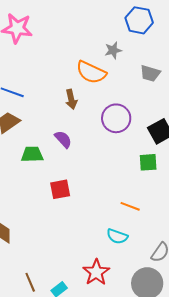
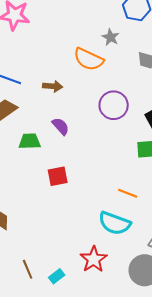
gray star: (113, 50) -> (111, 37), turned -30
brown arrow: (71, 99) -> (53, 86), moved, turned -72
cyan semicircle: (117, 236) -> (115, 223), size x1.5

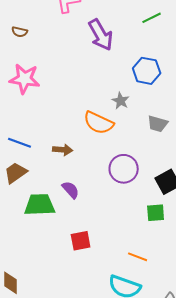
green trapezoid: (30, 141) -> (40, 205), size x1.4
red square: (58, 176) -> (81, 241), moved

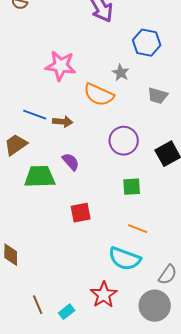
pink star: (25, 79) -> (61, 66), moved
blue line: (20, 143) -> (35, 115), moved
green square: (156, 213) -> (132, 187), moved

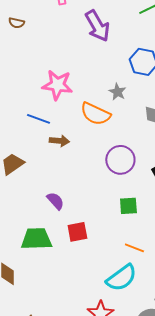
blue line: (35, 115) -> (38, 119), moved
purple semicircle: (71, 162) -> (55, 201), moved
green trapezoid: (40, 177) -> (36, 239), moved
cyan semicircle: (125, 259) -> (121, 278), turned -56

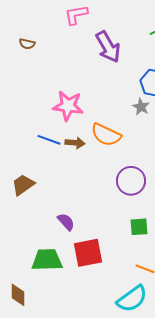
gray star: (117, 92) -> (141, 107), moved
brown arrow: (59, 141) -> (75, 143), moved
red square: (77, 232) -> (88, 253), size x1.4

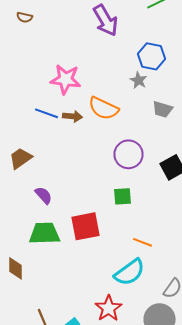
purple semicircle: (66, 222) -> (44, 195), moved
green square: (139, 227) -> (122, 196), moved

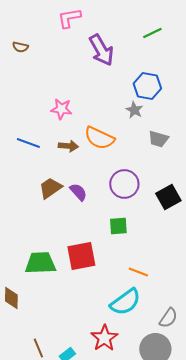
pink star: (66, 79) -> (61, 109), size x0.7
blue line: (46, 113) -> (28, 143), moved
brown trapezoid: (20, 158) -> (50, 188), moved
purple semicircle: (44, 195) -> (78, 192), moved

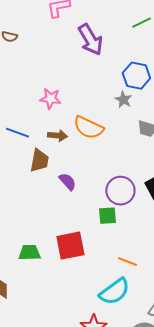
purple circle: (124, 184) -> (120, 191), moved
brown trapezoid: (50, 188) -> (39, 161), moved, turned 135
green trapezoid: (40, 263) -> (29, 253), size x0.7

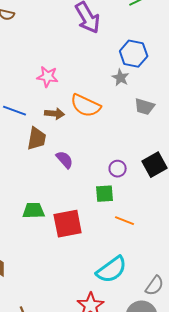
purple circle: (120, 191) -> (118, 169), size x0.6
green trapezoid: (29, 253) -> (34, 211), moved
orange line: (127, 262) -> (125, 221), moved

